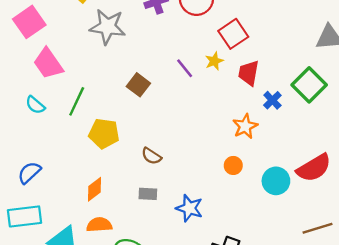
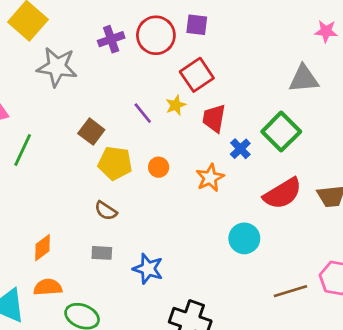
yellow pentagon: (104, 133) -> (115, 163), moved
orange circle: (233, 165) -> (159, 167), moved
red semicircle: (314, 168) -> (283, 194), moved

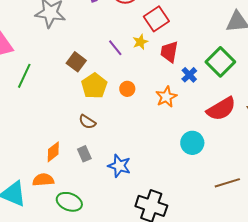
yellow pentagon: (115, 163) -> (94, 86), turned 30
orange diamond: (42, 248) -> (53, 152), moved
gray rectangle: (102, 253) -> (84, 154), turned 63

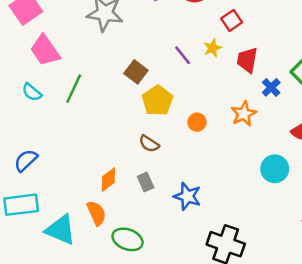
red square: (156, 19) -> (232, 20), size x0.7
orange circle: (127, 89) -> (197, 122), moved
orange semicircle: (43, 180) -> (96, 213), turned 70

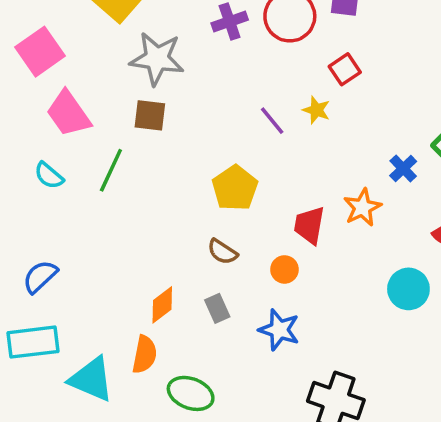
yellow star: (213, 48) -> (316, 110), turned -30
red trapezoid: (247, 60) -> (309, 225), moved
brown square: (136, 72) -> (150, 115), moved, turned -30
orange circle: (197, 122) -> (284, 269), moved
orange semicircle: (96, 213) -> (145, 354), turned 35

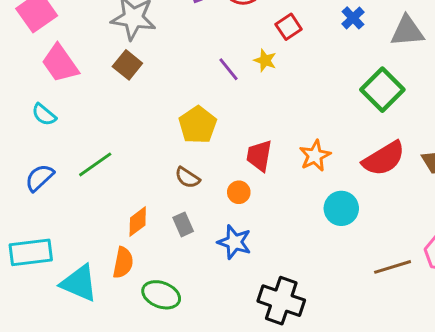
brown square: (150, 115) -> (127, 65), turned 32
blue cross: (403, 169) -> (353, 18), moved
green line: (111, 170) -> (95, 164), moved, turned 30
orange star: (362, 207) -> (315, 156), moved
blue semicircle: (40, 277) -> (40, 178), moved

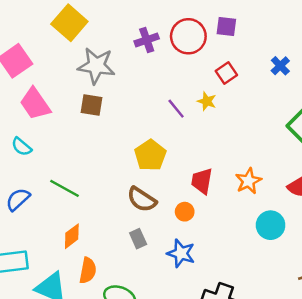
brown square: (127, 65) -> (91, 105), turned -30
green line: (95, 164) -> (64, 188), turned 64
brown semicircle: (187, 178) -> (142, 199), size x1.4
orange diamond: (138, 222) -> (72, 236), moved

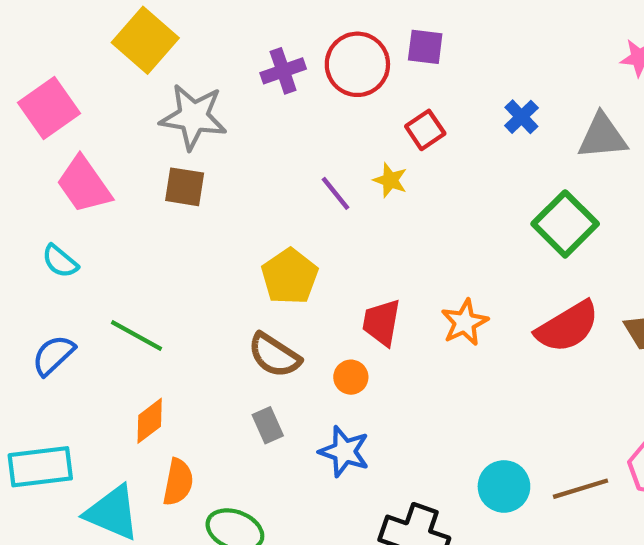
cyan circle: (271, 225) -> (504, 486), moved

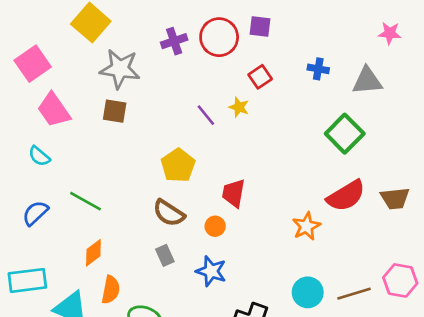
blue cross: (521, 117) -> (318, 69), turned -36
orange star: (465, 322) -> (306, 226), moved

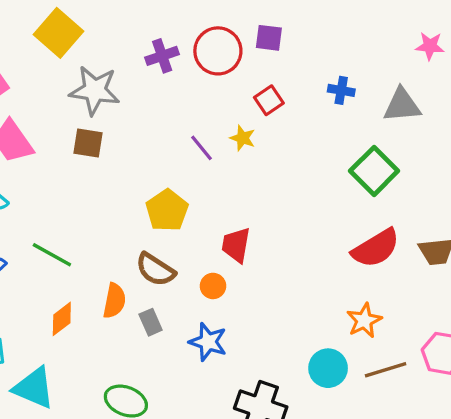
orange star: (306, 226) -> (364, 320), moved
orange semicircle: (111, 290) -> (114, 301), moved

